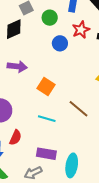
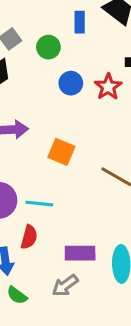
red star: (81, 30) -> (108, 87), moved
cyan line: (47, 119) -> (39, 204), moved

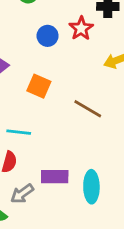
blue circle: (71, 83) -> (48, 36), moved
gray arrow: (65, 285) -> (22, 194), moved

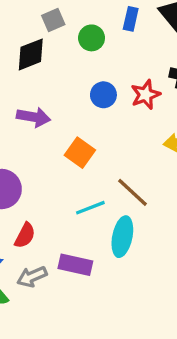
cyan line: (19, 132) -> (90, 208), moved, turned -40
cyan ellipse: (91, 187) -> (122, 237), moved

